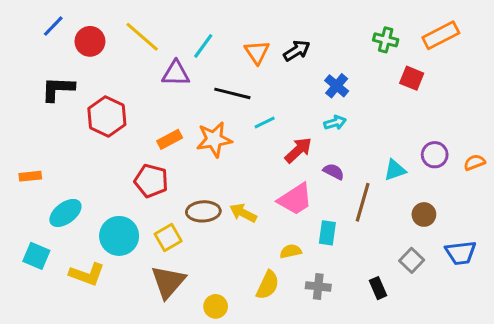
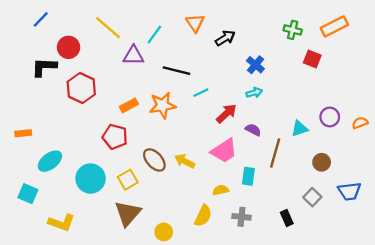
red circle: (90, 41) -> (68, 47), moved
orange triangle: (257, 52) -> (195, 23), moved
brown ellipse: (203, 211) -> (154, 160), turned 50
yellow L-shape: (87, 274) -> (62, 223), moved

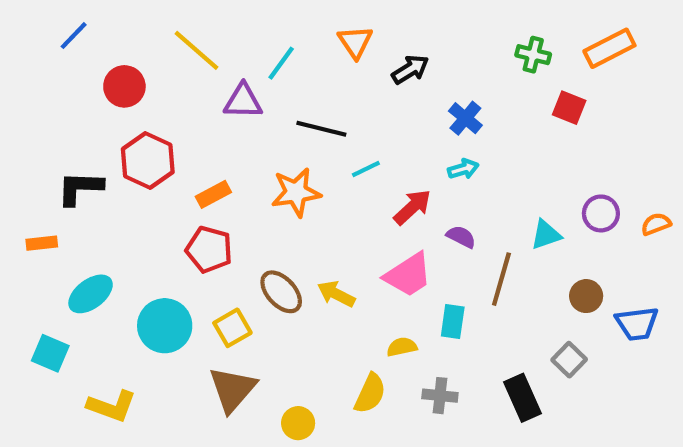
black L-shape: (44, 67) -> (80, 188), moved
orange rectangle: (129, 105) -> (213, 194), moved
blue trapezoid: (349, 191) -> (637, 324), moved
black rectangle: (287, 218) -> (523, 398), size x1.5

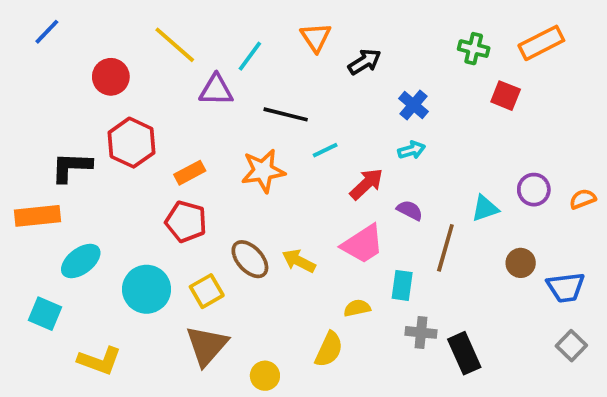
blue line: (74, 36) -> (47, 32), moved
orange rectangle: (42, 243) -> (37, 216), size x1.6
gray square: (569, 360) -> (571, 346), moved
gray cross: (440, 396) -> (421, 332), moved

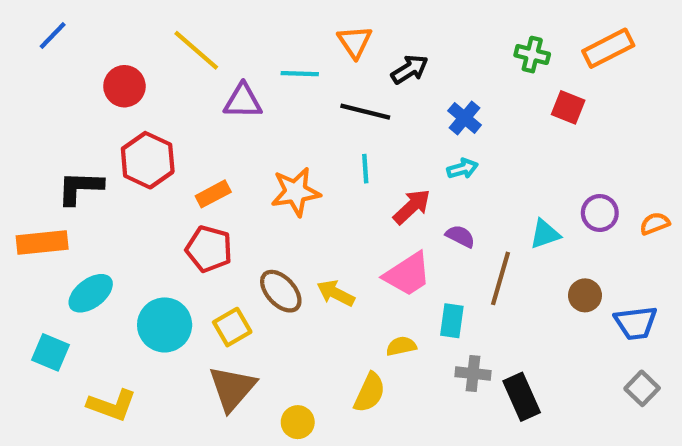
cyan line: (250, 56) -> (300, 74), moved, turned 56
black line: (286, 114) -> (365, 112), moved
cyan line: (325, 150) -> (365, 169), turned -68

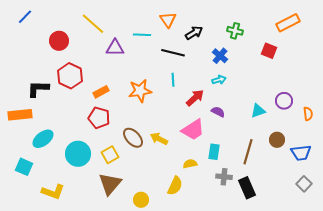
green cross: (532, 55) -> (235, 31), moved
orange semicircle: (655, 224) -> (308, 114), moved, turned 104
brown line: (500, 278) -> (248, 152), moved

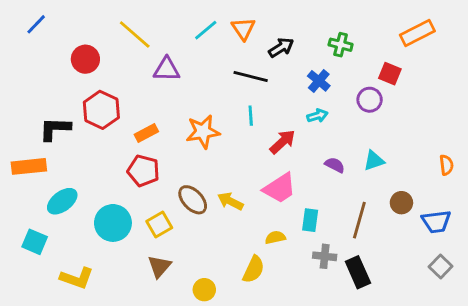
cyan line: (142, 35) -> (206, 30), moved, turned -42
purple circle: (284, 101) -> (370, 100), moved
purple semicircle: (218, 112) -> (335, 165), moved
brown triangle: (110, 184) -> (159, 266), size x0.7

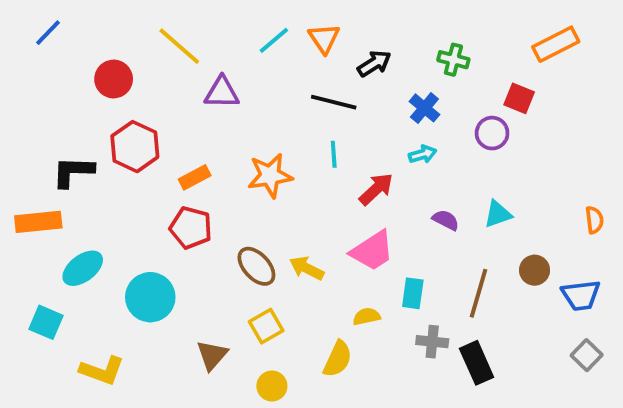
yellow square: (159, 224) -> (266, 326), moved

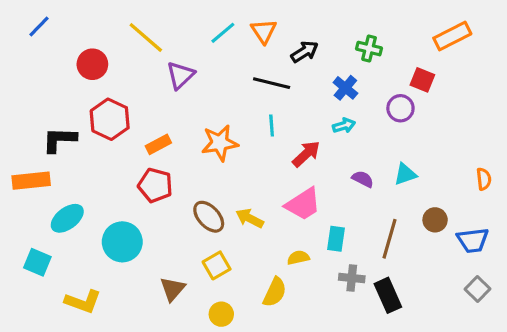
purple triangle: (222, 93) -> (180, 75), turned -44

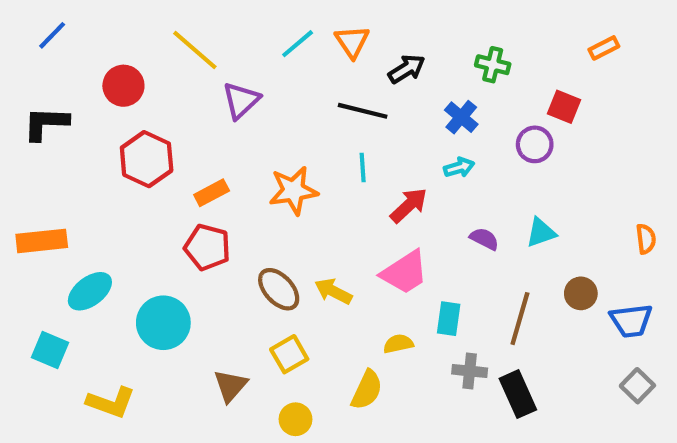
orange rectangle: (452, 36) -> (604, 48), size x0.6
black L-shape: (59, 140) -> (46, 123), moved

